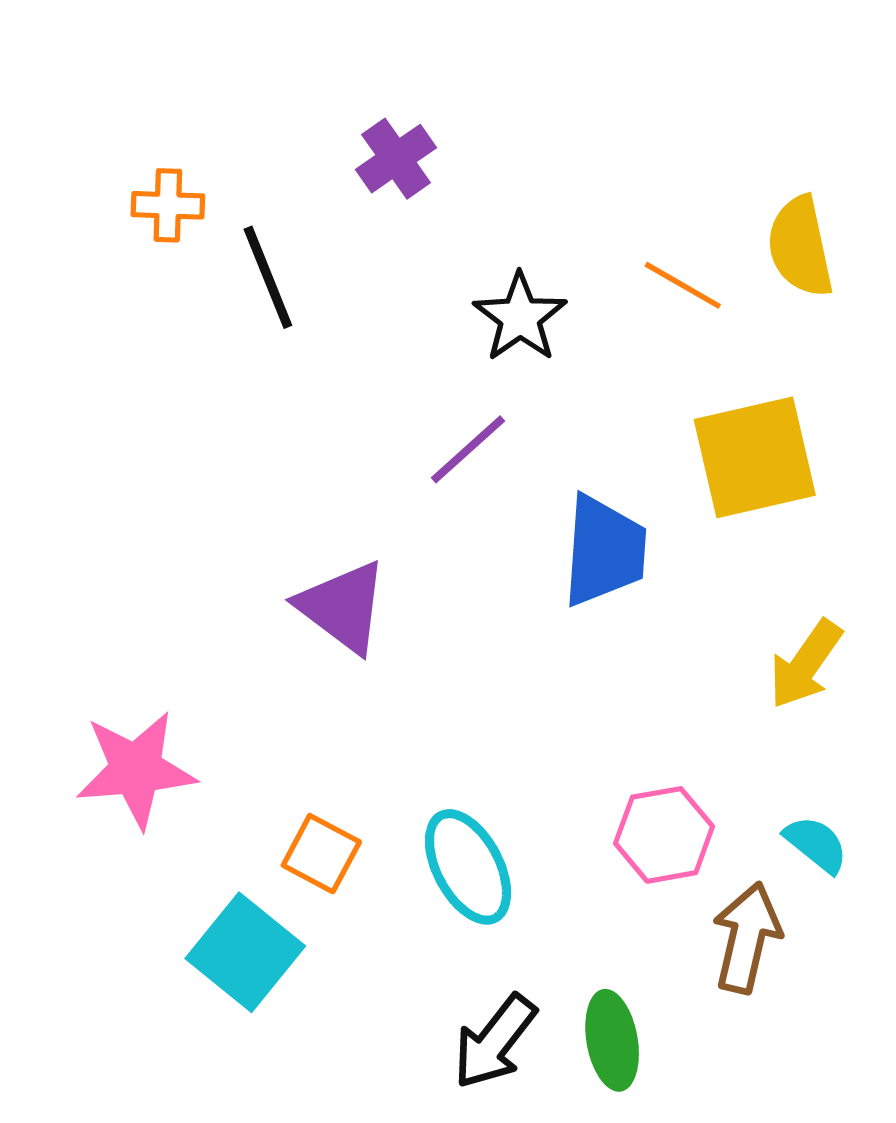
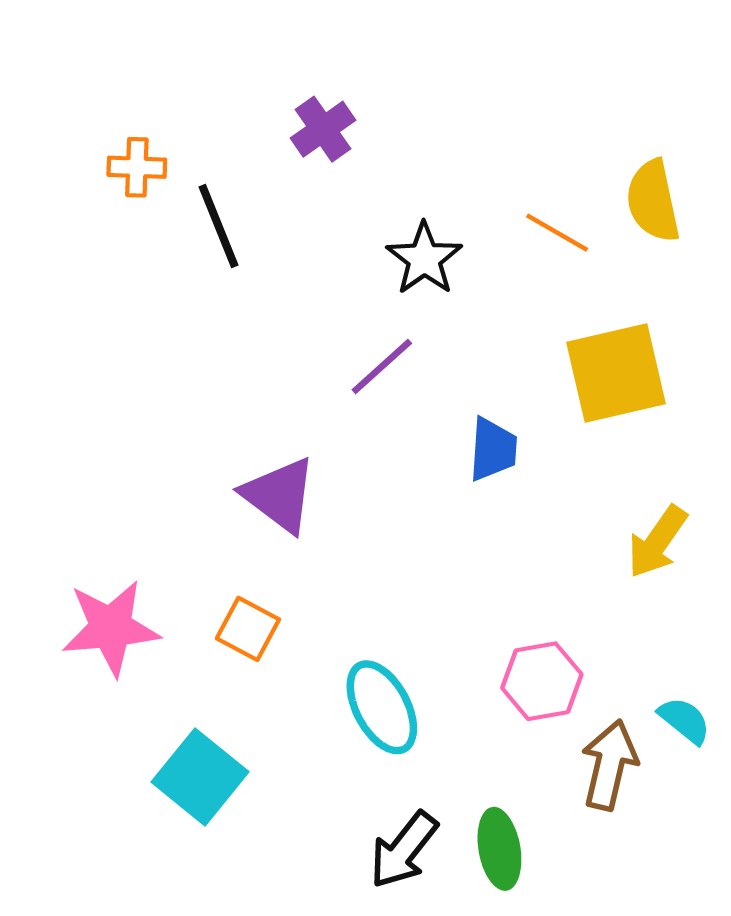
blue trapezoid: (604, 551) -> (493, 449), size x0.7
cyan semicircle: (816, 844) -> (685, 720), moved
orange square: (321, 854) -> (248, 629), moved

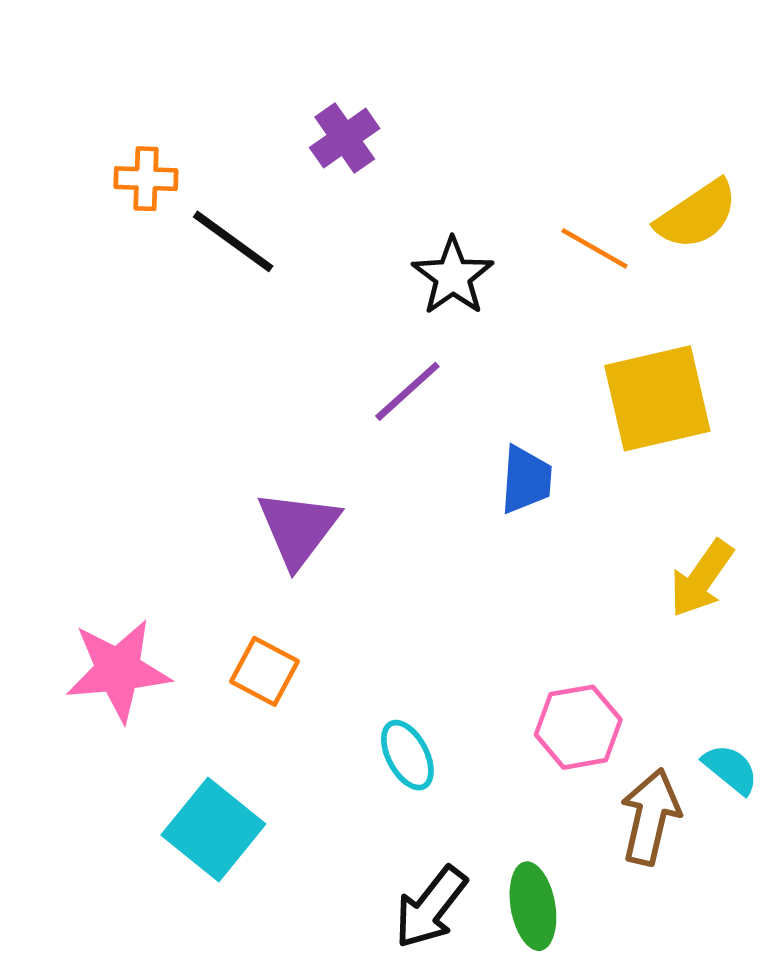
yellow semicircle: (653, 201) -> (697, 215), turned -112
black line: (219, 226) -> (233, 241), turned -32
purple triangle: (279, 495) -> (298, 528), turned 30
cyan ellipse: (382, 707) -> (407, 755), size x0.7

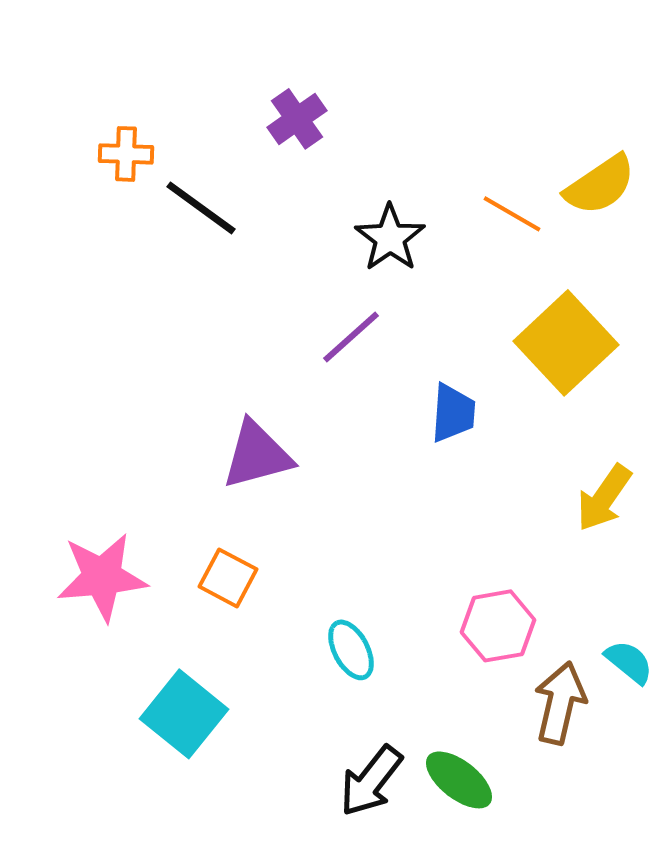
yellow square: (657, 398) -> (566, 343), turned -30
purple triangle: (298, 528) -> (257, 455), turned 38
green ellipse: (533, 906) -> (459, 780), turned -42

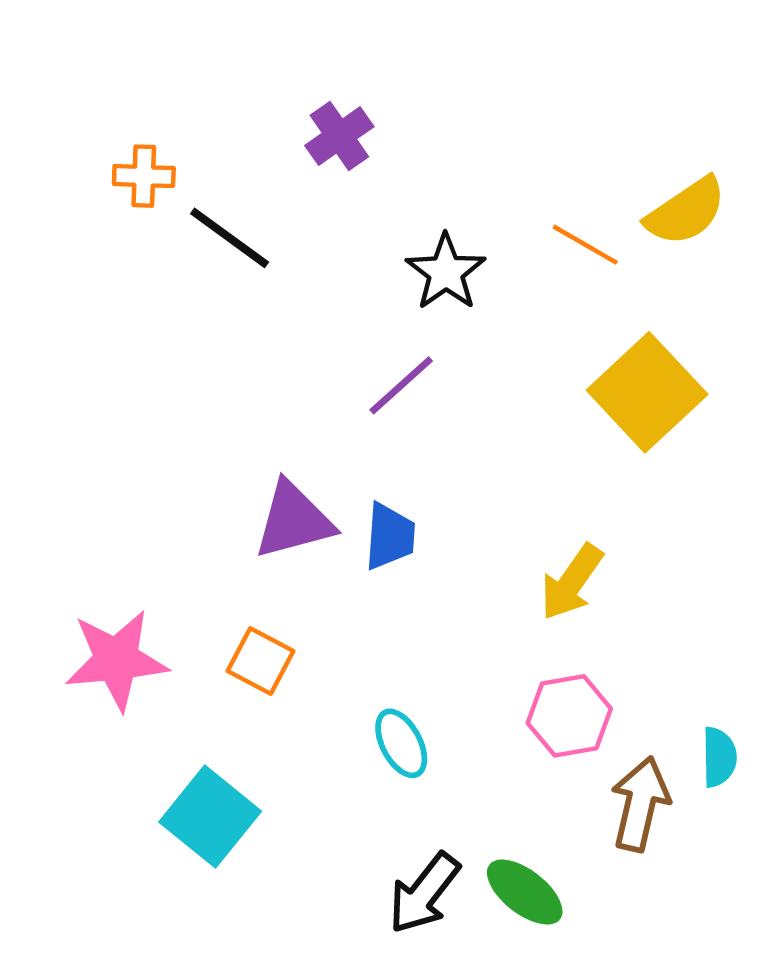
blue trapezoid: (453, 413) -> (390, 536), moved
yellow arrow: (604, 498) -> (572, 582), moved
cyan semicircle: (629, 662) -> (719, 757), turned 50

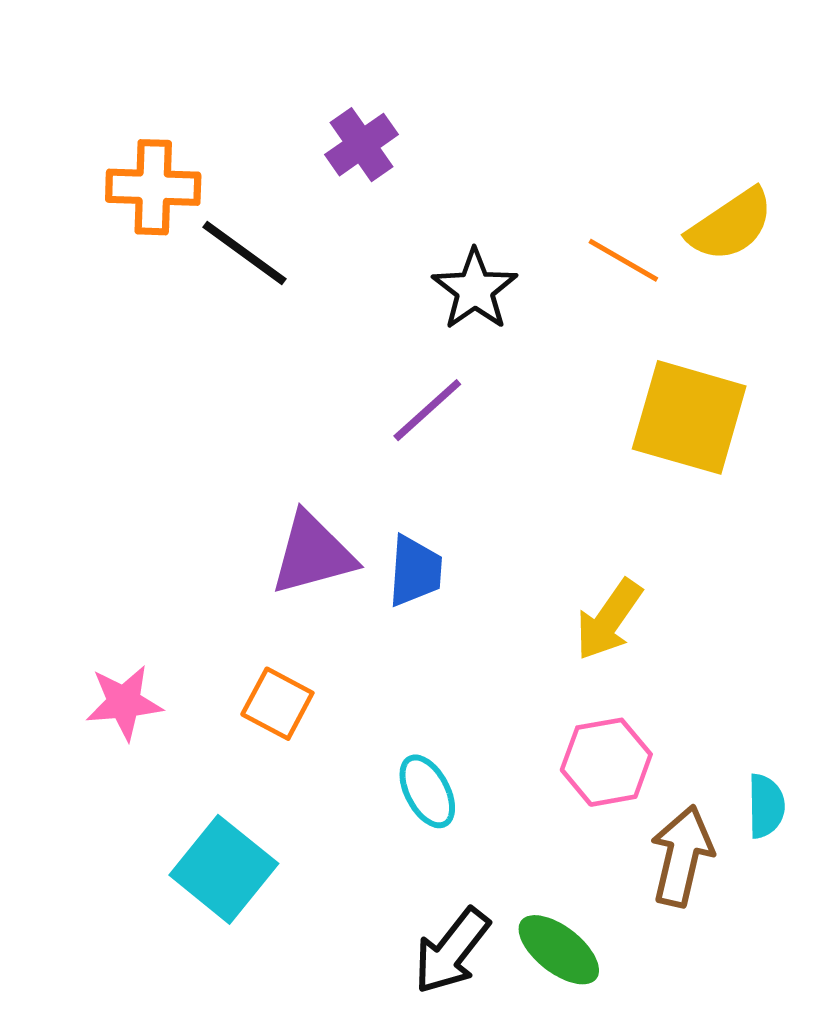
orange cross: (144, 176) -> (153, 187), size x1.4
yellow square: (647, 392) -> (689, 417), turned -31
pink star: (116, 660) -> (124, 702), size x0.7

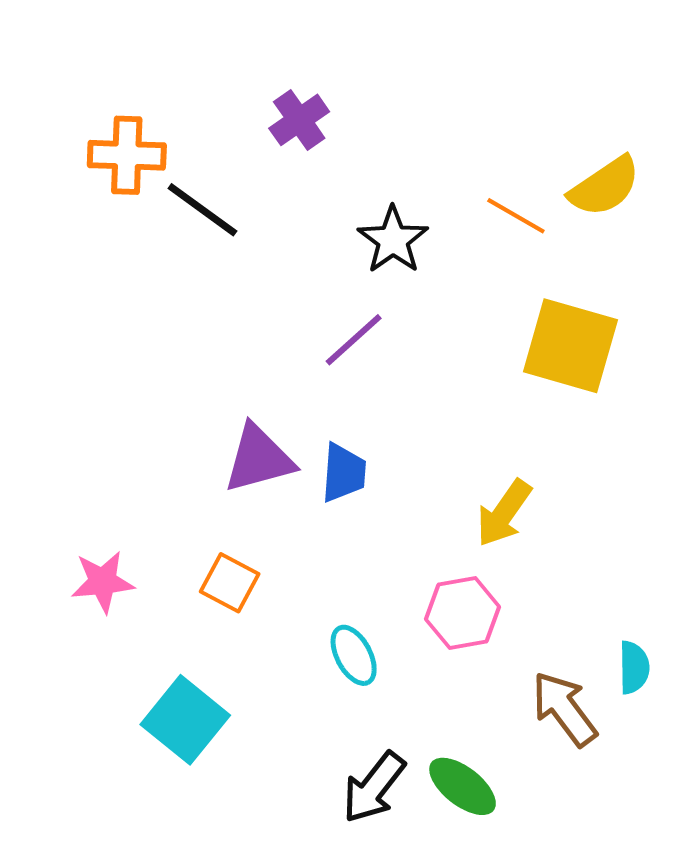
pink hexagon: (606, 762) -> (463, 613), moved
brown arrow: (682, 856) -> (564, 709), turned -50

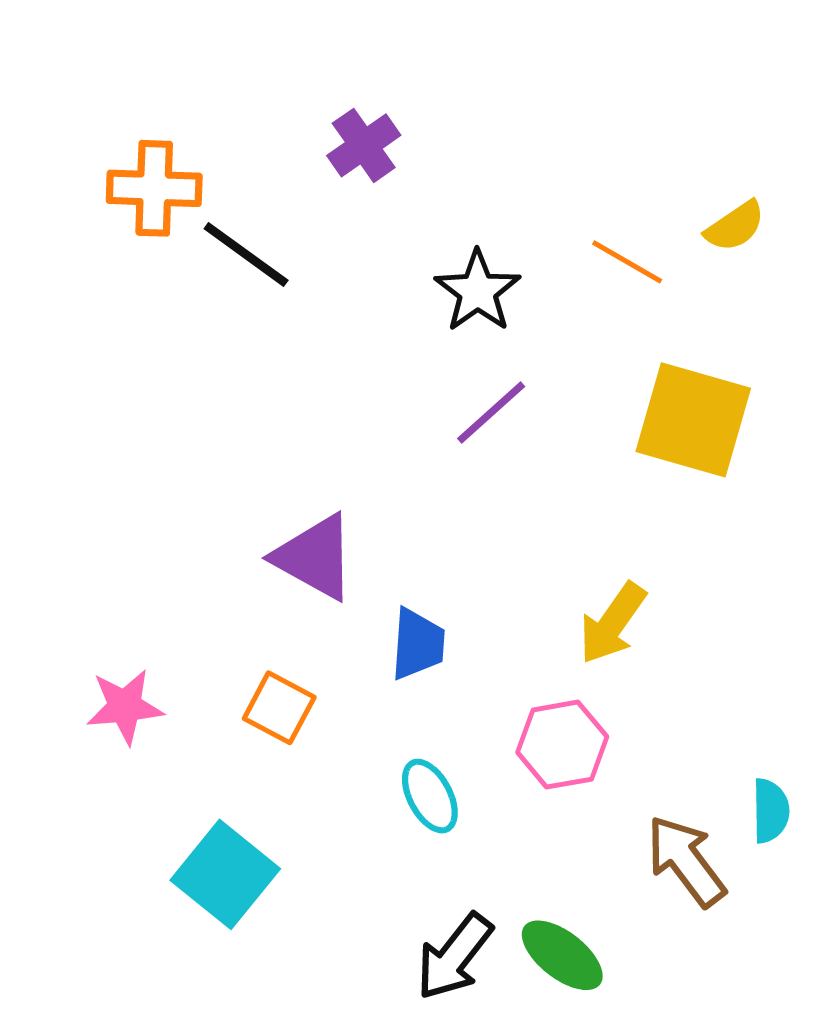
yellow semicircle: (605, 187) -> (735, 226), size x0.7
purple line: (354, 340) -> (491, 413), moved
purple triangle: (259, 459) -> (315, 557), turned 44
blue trapezoid: (344, 473) -> (418, 644), moved

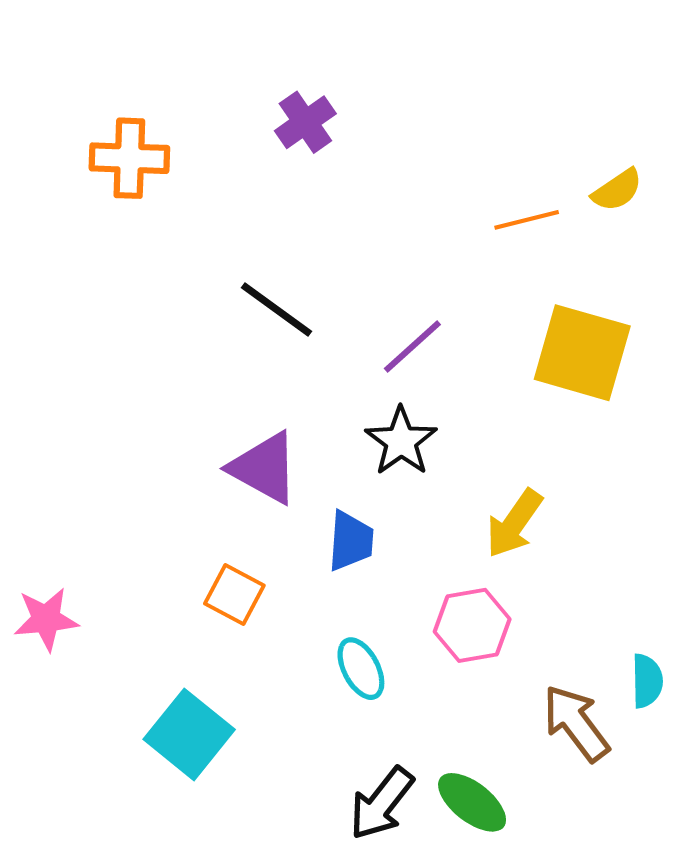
black line: (246, 254) -> (277, 309), moved
orange line: (627, 262) -> (527, 220), turned -44
black star: (478, 291) -> (401, 441), moved
pink star: (125, 707) -> (46, 619), moved

